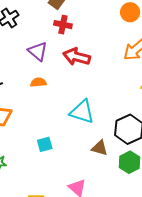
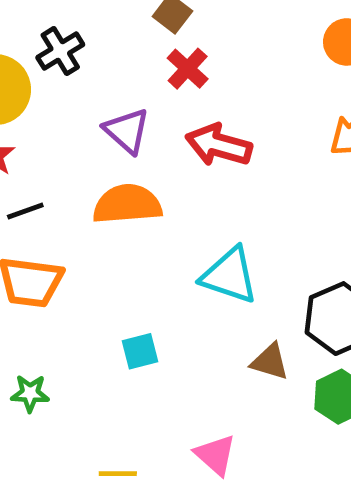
red cross: (63, 25) -> (188, 69), turned 30
orange semicircle: (38, 82) -> (127, 204), size x1.8

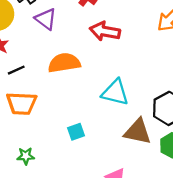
purple triangle: (127, 131) -> (46, 19), moved
brown triangle: (270, 362) -> (138, 132), size x1.5

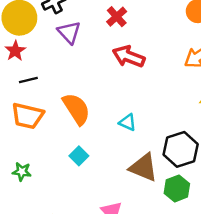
orange semicircle: (64, 63) -> (76, 109), moved, turned 56
cyan triangle: (115, 92) -> (128, 122), size x0.6
cyan square: (76, 132) -> (79, 156), turned -36

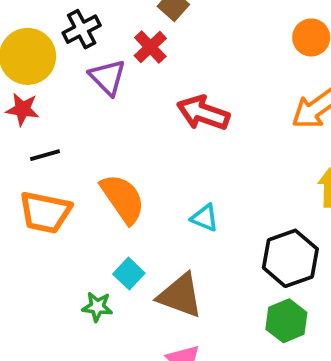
red cross: (117, 17) -> (150, 47), moved
red star: (15, 51) -> (23, 109), turned -30
brown triangle: (143, 168) -> (180, 296), moved
green star: (22, 172) -> (97, 307), moved

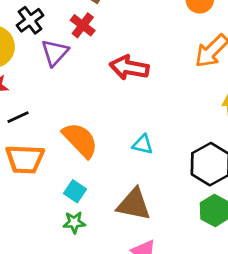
purple triangle: (108, 77) -> (55, 53), turned 36
cyan square: (129, 274) -> (75, 191), moved

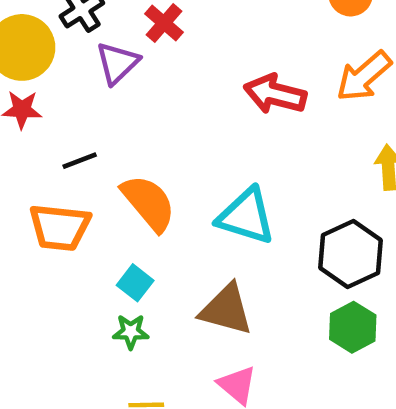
red arrow: (129, 68) -> (275, 94), moved
black line: (18, 117) -> (80, 161), moved
cyan triangle: (143, 144) -> (246, 216), size x1.8

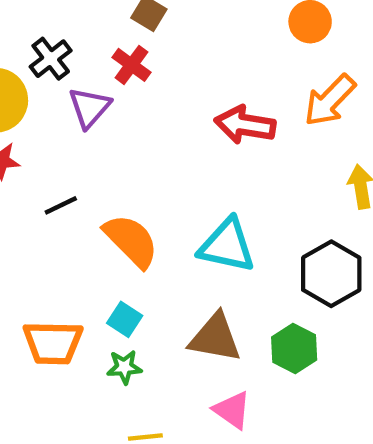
orange trapezoid: (60, 227) -> (53, 343), moved
green hexagon: (353, 327) -> (294, 348), moved

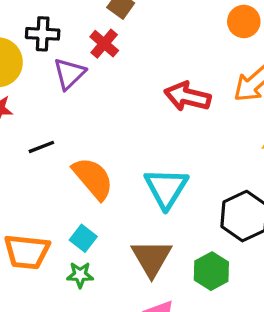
black cross: (51, 59) -> (43, 34), turned 36
cyan triangle: (227, 246) -> (166, 188), turned 45
brown triangle: (215, 338) -> (151, 258), turned 45

